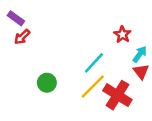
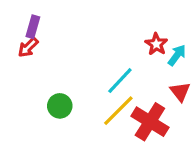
purple rectangle: (16, 18) -> (33, 27), moved, turned 70
cyan arrow: (140, 54) -> (177, 55), moved

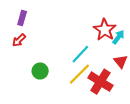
red star: (156, 44) -> (105, 30), size x1.5
red arrow: (28, 47) -> (19, 40), moved

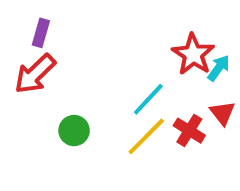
red arrow: (19, 40) -> (35, 74), size x1.6
red cross: (100, 82) -> (189, 131), moved, size x0.7

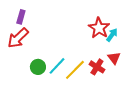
cyan line: (148, 99) -> (57, 66), moved

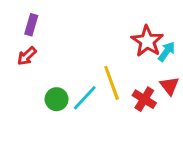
red arrow: (18, 38) -> (27, 56), size x0.6
yellow line: (75, 70) -> (112, 83), moved, turned -65

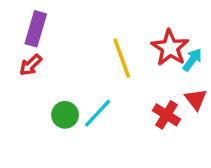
purple rectangle: (31, 25) -> (36, 29), size x1.4
yellow line: (112, 83) -> (122, 58), moved

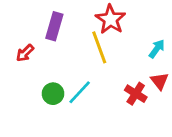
purple rectangle: (36, 29) -> (54, 26), moved
red star: (170, 48) -> (110, 19), moved

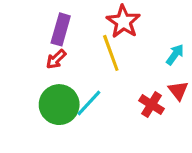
red arrow: (25, 53) -> (56, 59), moved
green circle: (53, 94) -> (59, 105), size x1.6

